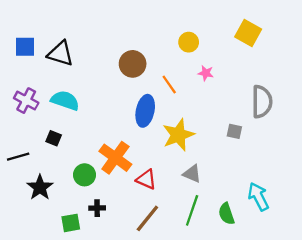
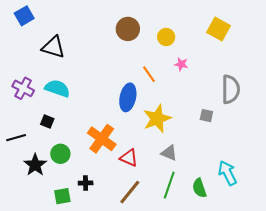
blue square: (25, 47) -> (24, 16), moved, turned -30
brown circle: (133, 64) -> (128, 29), moved
green circle: (85, 175) -> (60, 154), moved

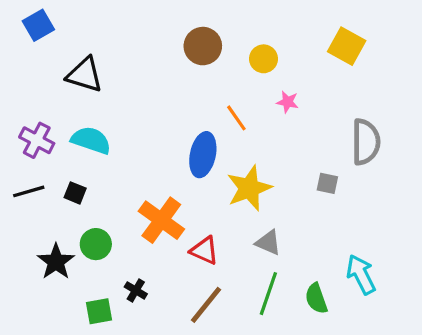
black line: (16, 138) -> (29, 191), moved
black cross: (86, 183) -> (136, 290), turned 32

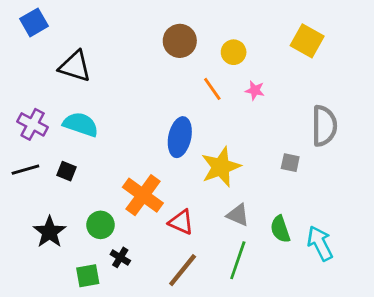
orange line: (236, 118) -> (212, 89), moved
green circle: (96, 244) -> (100, 225), moved
green semicircle: (316, 298) -> (280, 229), moved

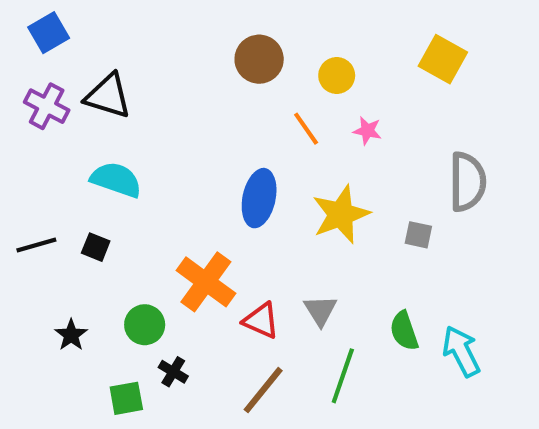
purple cross: (33, 124) -> (47, 106), moved
yellow star: (221, 167) -> (341, 214), moved
gray triangle: (238, 215) -> (320, 310), moved, turned 35
black star: (50, 232) -> (71, 335), size x0.7

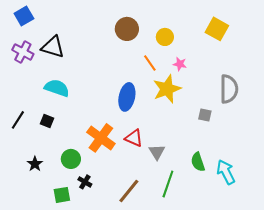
yellow star: (341, 214) -> (167, 89), moved
black line: (36, 245) -> (18, 120), turned -42
red triangle: (261, 321) -> (134, 138), moved

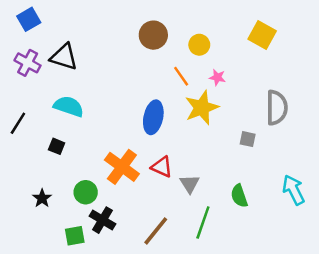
black line: (18, 120) -> (18, 123), moved
cyan arrow: (226, 172) -> (294, 190), moved
black cross: (85, 182) -> (103, 220), size x1.5

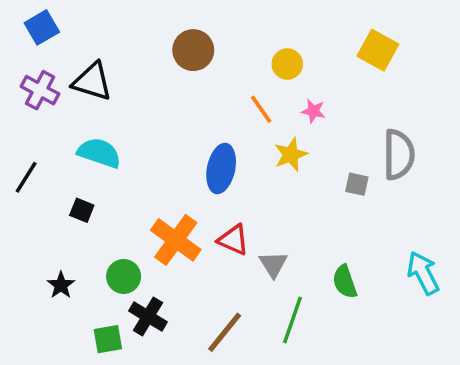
brown circle: (153, 35) -> (193, 50), moved
yellow star: (202, 108) -> (291, 155), size x0.7
gray square: (248, 139) -> (357, 184), moved

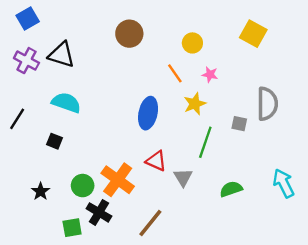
orange cross: (176, 240) -> (118, 180), moved
green semicircle: (345, 282) -> (231, 189), turned 90
green line: (292, 320) -> (205, 142), moved

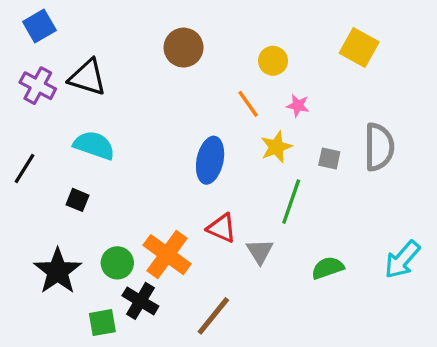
gray square: (239, 124) -> (329, 159), moved
cyan arrow: (284, 183) -> (402, 260), turned -112
black star: (41, 191) -> (58, 271), size x1.8

